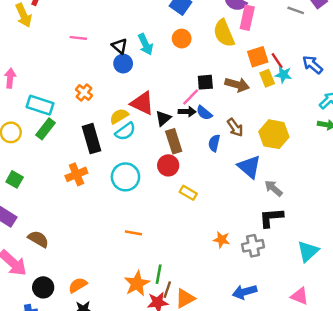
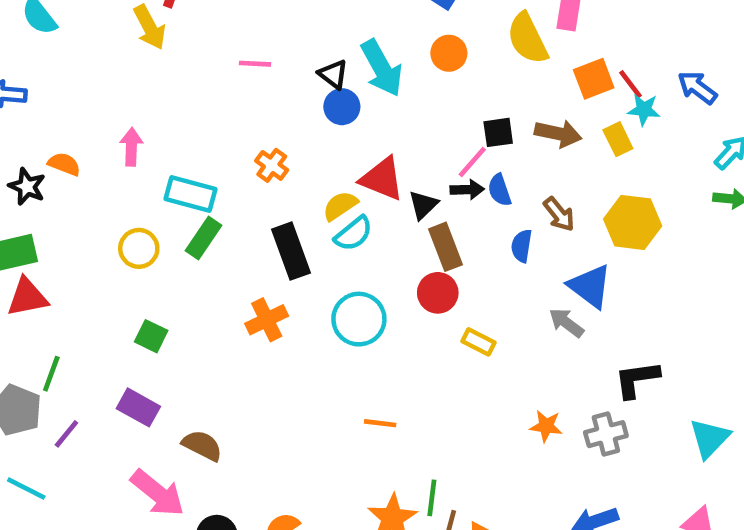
cyan arrow: (146, 44) -> (382, 68), size x1.4
yellow rectangle: (267, 78) -> (618, 139), moved
blue semicircle: (204, 113) -> (499, 190), turned 35
gray arrow: (273, 188) -> (566, 323), moved

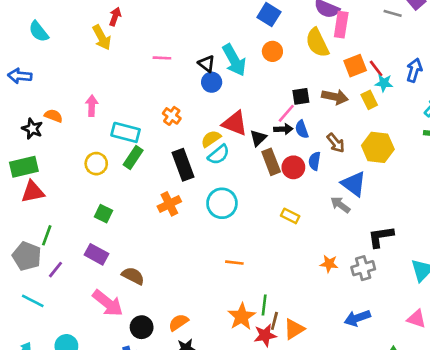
blue arrow: (697, 88) -> (414, 70), turned 70
red circle: (438, 293) -> (293, 167), moved

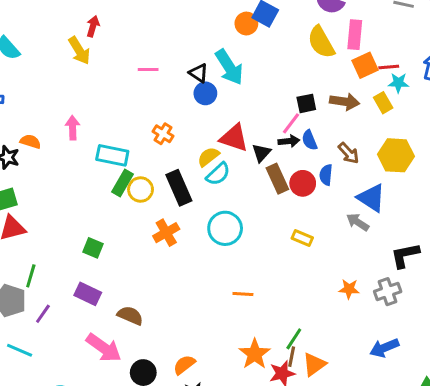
pink rectangle: (341, 25) -> (355, 35), moved
orange circle: (272, 51) -> (246, 24), moved
red line: (376, 68) -> (389, 67), turned -54
yellow circle: (96, 164) -> (141, 189), moved
green line: (264, 305) -> (294, 339), moved, turned 30

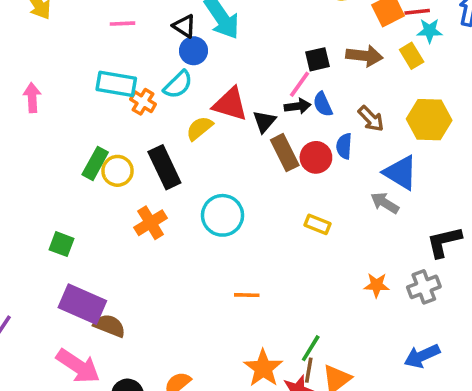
cyan rectangle: (112, 155) -> (116, 84), moved
cyan semicircle: (218, 174) -> (178, 85), moved
purple rectangle: (88, 294) -> (82, 304), moved, size x1.4

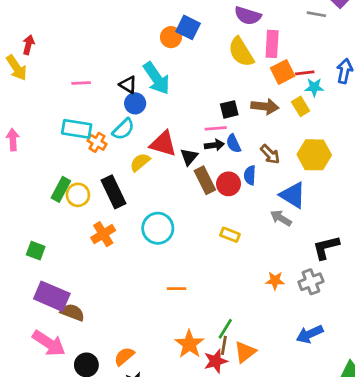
pink line: (299, 84) -> (216, 128), turned 50

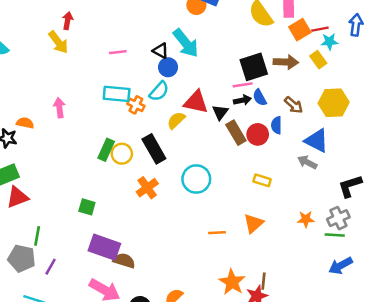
black square: (229, 109) -> (254, 67), size x1.6
green line: (225, 329) -> (335, 235), moved, turned 66
orange triangle: (245, 352) -> (253, 223), moved

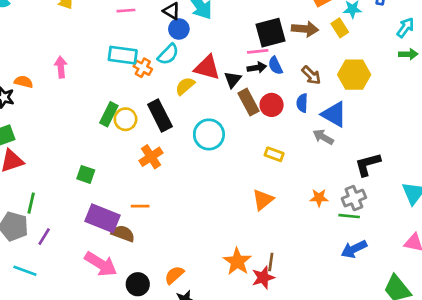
blue semicircle: (276, 125) -> (302, 103), moved
cyan circle: (196, 179) -> (209, 134), moved
orange line: (217, 233) -> (140, 206), moved

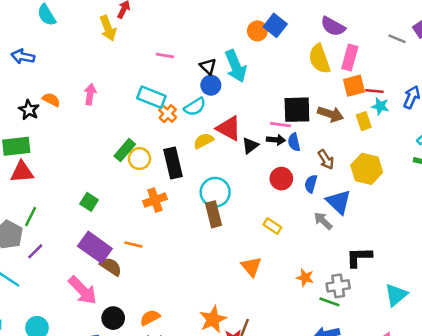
brown rectangle: (248, 102) -> (214, 214), moved
orange triangle: (263, 200) -> (251, 267), turned -45

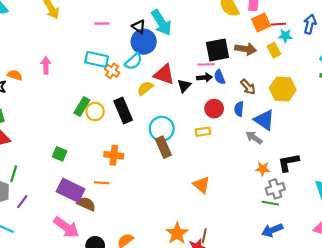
blue circle: (211, 85) -> (144, 42), size x1.5
orange cross: (155, 200) -> (114, 155), moved, turned 36
yellow rectangle: (272, 226) -> (203, 132), moved, turned -32
orange star: (305, 278) -> (263, 169), moved

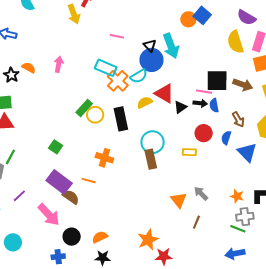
orange cross: (112, 71) -> (118, 81), size x1.5
gray arrow: (254, 138) -> (201, 193), moved
purple line: (22, 202) -> (19, 196), moved
brown line: (204, 236) -> (196, 222), moved

